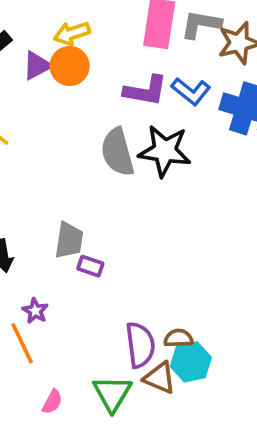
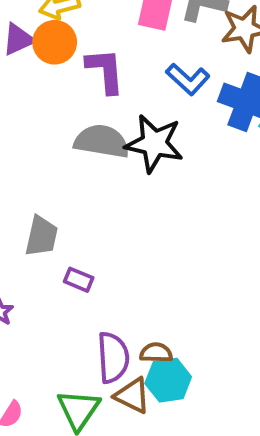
purple L-shape: (146, 91) -> (105, 71), moved, turned -108
gray semicircle: (117, 152) -> (102, 141), turned 111
purple rectangle: (90, 266) -> (79, 280), moved

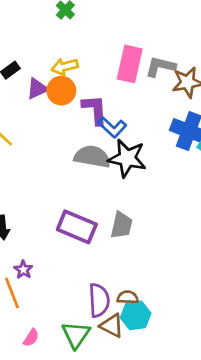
blue L-shape: (188, 79) -> (112, 127), moved
gray trapezoid: (41, 236) -> (122, 225), moved
purple rectangle: (79, 280) -> (77, 227), moved, size x2.0

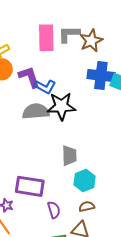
purple rectangle: (77, 227) -> (30, 186), moved
purple semicircle: (99, 300) -> (54, 210), moved, size x0.7
cyan hexagon: (136, 315) -> (85, 181), moved

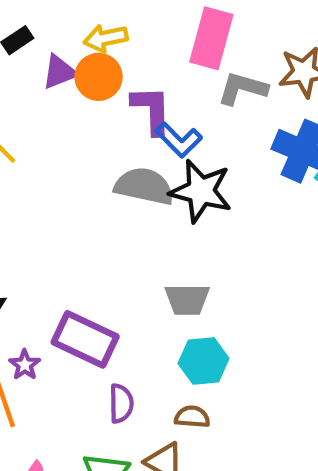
gray L-shape: (69, 34) -> (242, 88), moved
gray trapezoid: (69, 156) -> (187, 299), turned 75

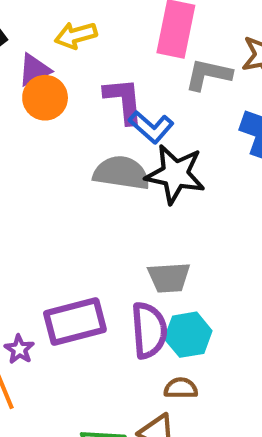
orange circle: (99, 77) -> (45, 98), moved
purple rectangle: (85, 339) -> (75, 322), turned -36
purple semicircle: (121, 403) -> (149, 330), moved, size x1.5

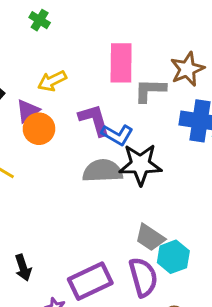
gray trapezoid: (169, 278) -> (150, 238), turned 48
cyan hexagon: (188, 335) -> (173, 257), moved

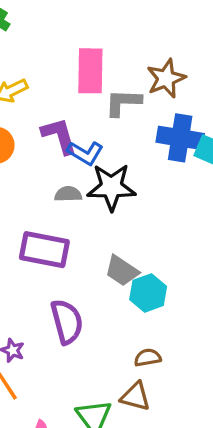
gray semicircle: (103, 171) -> (68, 194), size x0.6
purple semicircle: (143, 277) -> (67, 322), moved
purple rectangle: (90, 281) -> (44, 250), moved, turned 36

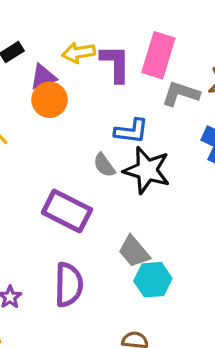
purple L-shape: (59, 136) -> (115, 63), moved
blue L-shape: (85, 153) -> (131, 131), turned -40
gray semicircle: (68, 194) -> (104, 165), turned -140

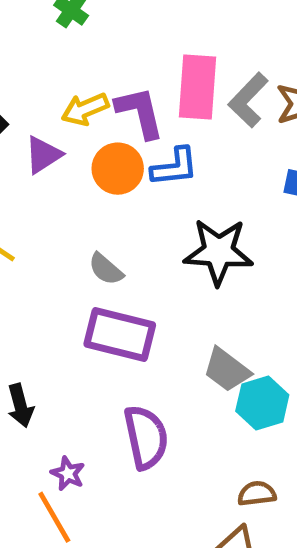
gray L-shape: (181, 94) -> (248, 100), moved, turned -51
orange circle: (50, 100) -> (118, 169), moved
blue L-shape: (131, 131) -> (175, 167), moved
gray semicircle: (104, 165) -> (106, 269), moved

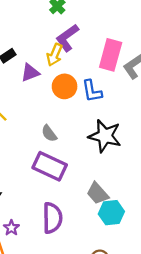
yellow arrow: (85, 109) -> (55, 55), turned -55
purple L-shape: (140, 112) -> (67, 38), moved, turned -124
blue L-shape: (175, 167) -> (92, 91), turned 75

